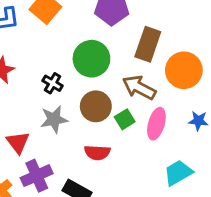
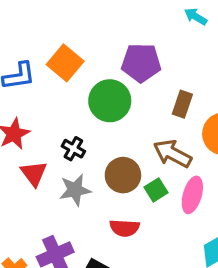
brown rectangle: (148, 44) -> (182, 104), size x0.7
green circle: (91, 59) -> (110, 101), moved
red triangle: (18, 142) -> (34, 173), moved

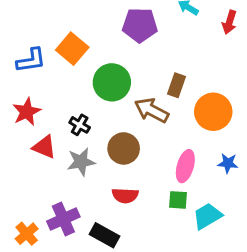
purple pentagon: (141, 63) -> (140, 25), moved
brown arrow: (172, 154) -> (152, 110), moved
red triangle: (34, 173) -> (44, 147), turned -30
green square: (156, 190) -> (178, 200), moved, turned 36

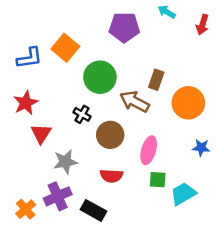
black cross: (80, 125) -> (82, 114), moved
red triangle: (44, 147) -> (41, 134), turned 40
gray star: (81, 162) -> (65, 162), moved
pink ellipse: (185, 166) -> (149, 150), moved

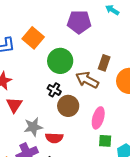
black cross: (82, 114) -> (54, 90), moved
red semicircle: (111, 176) -> (54, 138), moved

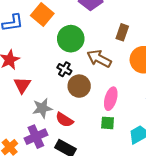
brown rectangle: (104, 63) -> (122, 32), moved
red semicircle: (54, 138) -> (64, 120), turned 30
green square: (105, 141) -> (108, 123), moved

